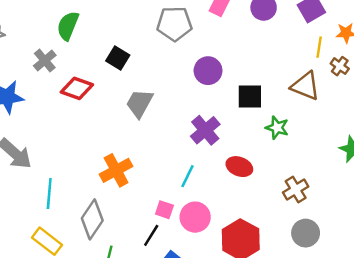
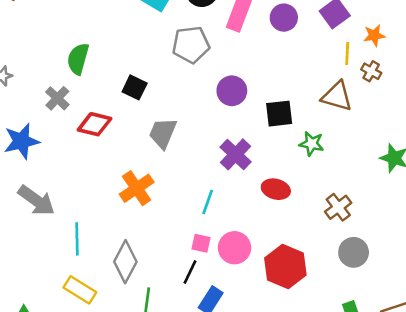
orange cross: (116, 170) -> (137, 188), moved
cyan line: (188, 176) -> (208, 202), moved

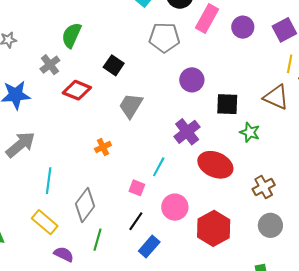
orange cross: (137, 188) -> (103, 147), size x0.6
red ellipse: (276, 189) -> (215, 165), size x1.5
gray arrow: (36, 200) -> (21, 145), turned -84
pink square: (201, 243) -> (137, 188), moved

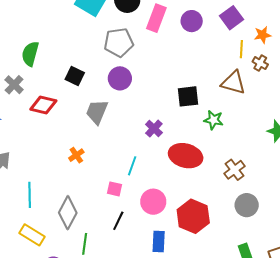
purple circle: (192, 80) -> (120, 78), moved
purple cross: (187, 132) -> (154, 128), size x0.7
blue rectangle: (149, 247) -> (159, 241), moved, turned -30

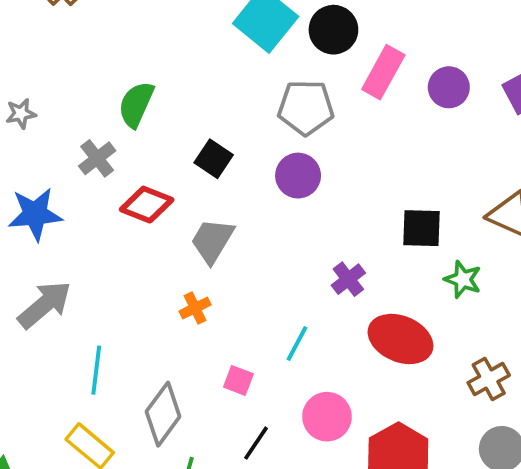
gray trapezoid: (97, 112) -> (212, 241), moved
pink square: (114, 189) -> (238, 380), moved

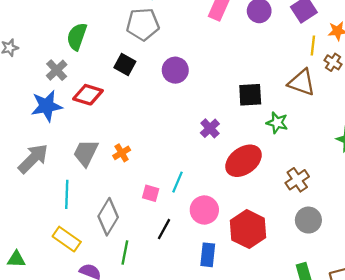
gray pentagon: (306, 107) -> (143, 24), moved
blue star: (35, 214) -> (47, 106), moved
gray trapezoid: (212, 241) -> (86, 153), moved
red ellipse: (400, 339) -> (244, 161), turned -54
cyan line: (297, 343) -> (177, 182), moved

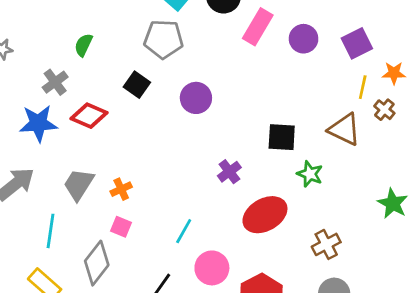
green semicircle: (77, 37) -> (83, 45), size x0.7
pink square: (151, 193) -> (121, 227), moved

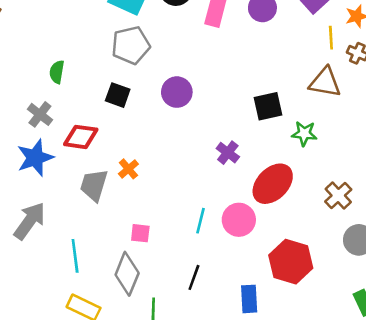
gray trapezoid: (79, 184) -> (94, 185), moved
orange cross: (121, 189) -> (128, 169), moved
pink circle: (212, 268) -> (239, 220), moved

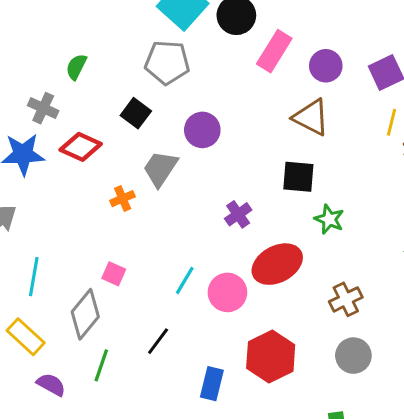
brown triangle: (325, 82) -> (311, 117), moved
gray cross: (40, 114) -> (43, 108), turned -30
gray trapezoid: (94, 185) -> (160, 169), moved

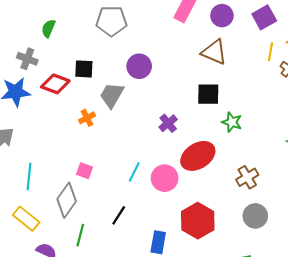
black square: (136, 113) -> (84, 69), moved, turned -30

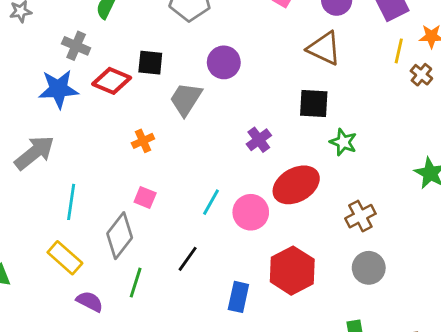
orange cross: (87, 118) -> (143, 141), moved

